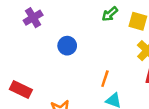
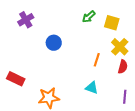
orange line: (105, 79) -> (97, 60), moved

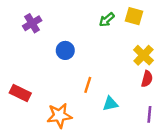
yellow square: (112, 23) -> (134, 16), moved
orange line: (97, 60) -> (88, 85), moved
cyan triangle: (92, 88) -> (110, 104), turned -32

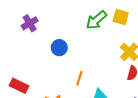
green arrow: (107, 20) -> (96, 20), size x1.5

